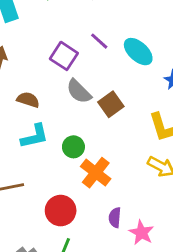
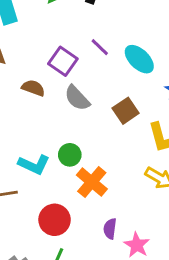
brown semicircle: (28, 100) -> (33, 88), moved
brown square: (111, 104) -> (126, 111), moved
cyan L-shape: (35, 136) -> (34, 164), moved, turned 36

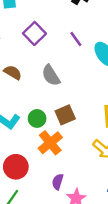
purple square: (63, 61) -> (34, 33), moved
brown semicircle: (33, 88) -> (13, 72), moved
brown square: (126, 111) -> (65, 115), moved

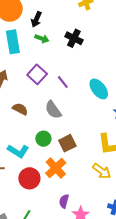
purple line: (76, 39) -> (63, 82), moved
green circle: (37, 118) -> (43, 139), moved
red circle: (16, 167) -> (29, 178), moved

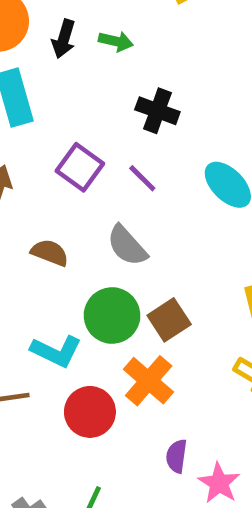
green arrow: (42, 38) -> (116, 41), moved
black cross: (74, 38) -> (157, 111), moved
green circle: (43, 139) -> (112, 316), size x1.5

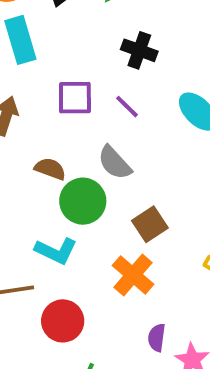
purple square: (80, 167) -> (75, 98), turned -36
green circle: (112, 316) -> (83, 201), moved
red circle: (90, 412) -> (63, 321), moved

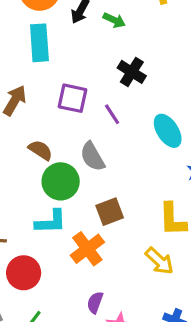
cyan L-shape: (56, 251) -> (51, 222), moved, turned -40

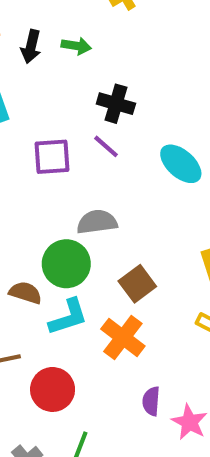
purple line: (112, 114) -> (106, 146), moved
brown semicircle: (40, 150) -> (25, 293), moved
gray semicircle: (92, 157) -> (97, 222), turned 128

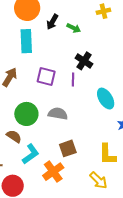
purple line: (106, 146) -> (73, 79), turned 32
green circle: (66, 264) -> (26, 114), moved
cyan L-shape: (68, 317) -> (31, 154), turned -35

